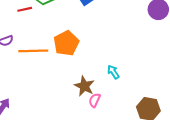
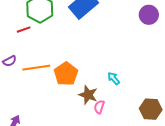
orange pentagon: (66, 43) -> (66, 74), moved

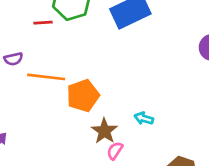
cyan arrow: (114, 78) -> (144, 118), turned -48

